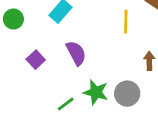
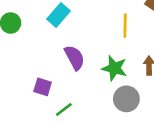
purple square: (36, 60) -> (43, 87), moved, turned -30
green star: (96, 92) -> (114, 68), moved

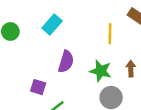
purple semicircle: (74, 58) -> (66, 62), turned 45

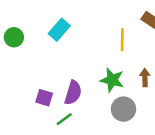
purple semicircle: (66, 62) -> (73, 93), moved

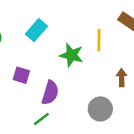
green star: (112, 80) -> (71, 55), moved
purple square: (44, 98) -> (21, 75), moved

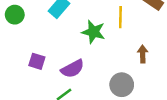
purple square: (21, 75) -> (37, 61), moved
purple semicircle: (50, 93) -> (73, 69), turned 45

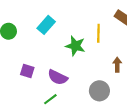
purple semicircle: (73, 69) -> (58, 77), turned 54

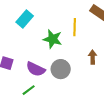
gray circle: (99, 91) -> (61, 69), moved

